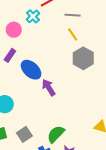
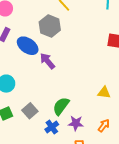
gray hexagon: (83, 58) -> (50, 26), moved

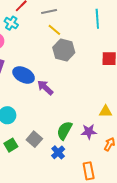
gray hexagon: (50, 26) -> (64, 50), moved
purple star: (76, 123) -> (89, 132), moved

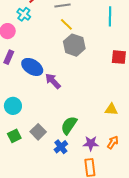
purple star: (89, 132) -> (91, 143), moved

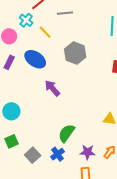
yellow line: (66, 24) -> (45, 32), moved
blue ellipse: (32, 67) -> (35, 59), moved
gray square: (38, 132) -> (33, 155), moved

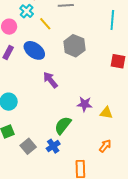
purple star: (88, 152) -> (85, 104), moved

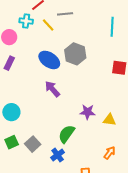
cyan cross: (27, 11) -> (26, 21), turned -32
yellow line: (45, 24) -> (48, 25), moved
blue ellipse: (34, 50) -> (49, 60), moved
gray square: (28, 146) -> (33, 144), moved

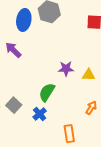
blue ellipse: (49, 60) -> (24, 20), turned 70
purple arrow: (52, 89) -> (13, 50), moved

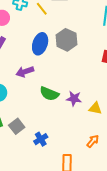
purple arrow: (13, 50) -> (25, 72), turned -72
green semicircle: (47, 92) -> (49, 94), moved, turned -108

